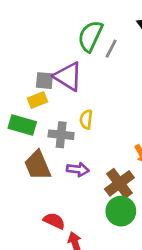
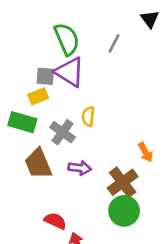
green semicircle: (90, 36) -> (67, 39), moved, turned 132
gray cross: (61, 135) -> (62, 132), turned 30

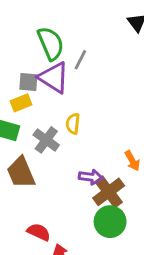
gray line: (114, 43) -> (80, 60), moved
purple arrow: (80, 168) -> (91, 177), moved

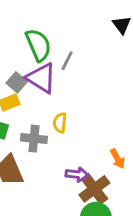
gray square: (28, 82) -> (17, 82), turned 36
gray cross: (46, 140) -> (34, 139), turned -30

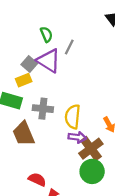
green semicircle: (38, 45) -> (46, 34), size x0.6
yellow semicircle: (60, 123) -> (73, 117), moved, size x1.5

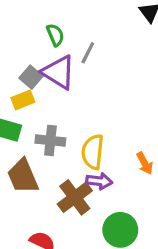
brown cross: (91, 149) -> (75, 197), moved

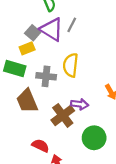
gray line: (88, 53) -> (72, 25), moved
yellow semicircle: (93, 152) -> (71, 65), moved

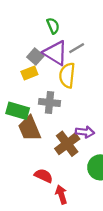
gray line: (72, 25) -> (77, 48), turned 32
yellow semicircle: (71, 65) -> (67, 75), moved
green rectangle: (15, 69) -> (18, 111), moved

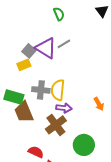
green semicircle: (53, 26) -> (59, 14), moved
yellow semicircle: (67, 75) -> (58, 90), moved
purple arrow: (85, 132) -> (64, 108), moved

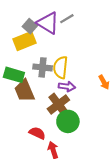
yellow rectangle: (24, 65) -> (25, 41), size x1.5
green circle: (84, 145) -> (68, 121), moved

